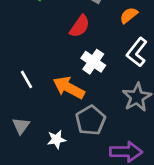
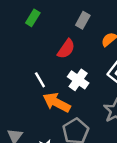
white line: (26, 79) -> (40, 80), moved

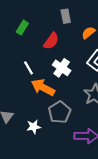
green rectangle: (33, 18) -> (22, 28), moved
gray rectangle: (83, 20) -> (66, 16), turned -40

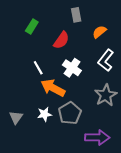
white star: (34, 127) -> (44, 114), moved

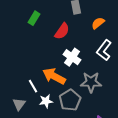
white line: (38, 68) -> (33, 86), moved
gray star: (106, 95) -> (91, 82), moved, turned 30

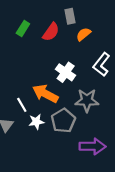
orange semicircle: (98, 23) -> (84, 34), moved
red semicircle: (62, 31) -> (51, 32), moved

